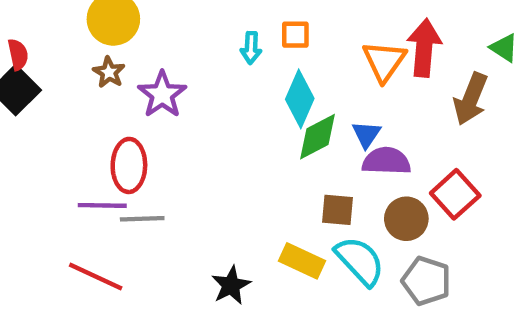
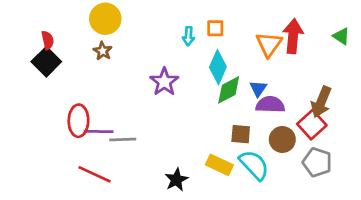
purple star: (162, 94) -> (164, 82), moved
brown arrow: (471, 99) -> (321, 102), moved
red ellipse: (129, 165) -> (78, 121), moved
gray pentagon: (426, 281) -> (317, 162), moved

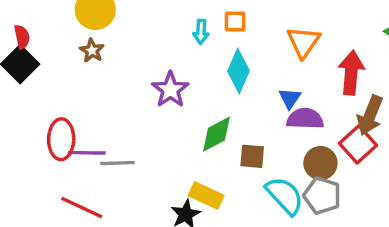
red arrow: (293, 36) -> (351, 73), moved
green diamond: (229, 90) -> (216, 134), moved
brown square: (241, 134) -> (252, 156), moved
gray pentagon: (317, 162) -> (322, 196), moved
yellow rectangle: (219, 165) -> (206, 196), moved

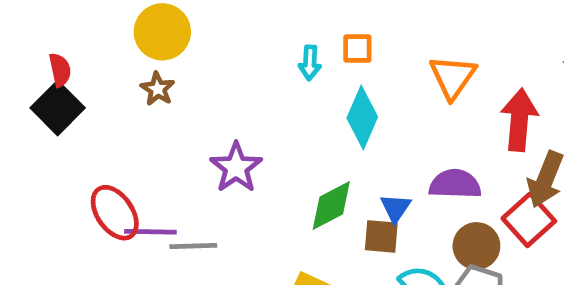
purple star: (170, 90) -> (236, 167), moved
blue triangle: (290, 98) -> (396, 208), moved
red ellipse: (61, 139) -> (115, 213), turned -36

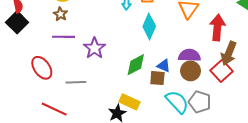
blue triangle: (396, 208) -> (164, 66), turned -40
purple line: (150, 232) -> (63, 37), moved
brown circle: (476, 246) -> (191, 71), moved

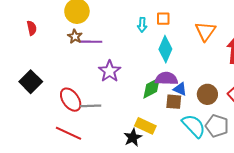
black square: (17, 22) -> (31, 82), moved
purple line: (63, 37) -> (91, 42), moved
purple semicircle: (189, 55) -> (166, 79), moved
red ellipse: (42, 68) -> (71, 100), moved

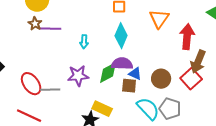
cyan arrow: (142, 25) -> (84, 42), moved
purple star: (110, 71) -> (78, 76), moved, turned 30

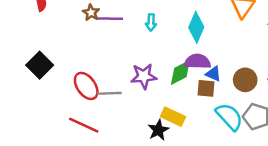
cyan arrow: (84, 42) -> (151, 22), moved

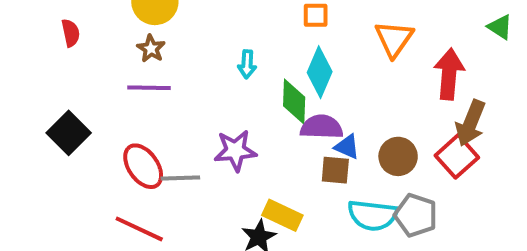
purple line: (109, 19) -> (149, 88), moved
green diamond: (180, 73) -> (294, 102), moved, turned -60
cyan semicircle: (229, 117) -> (373, 215), turned 140

